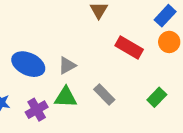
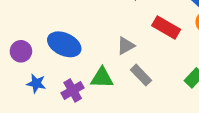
gray triangle: (67, 65) -> (126, 46), moved

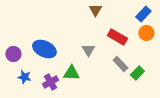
gray triangle: (126, 46) -> (88, 50), turned -32
gray rectangle: (141, 75) -> (120, 64), moved

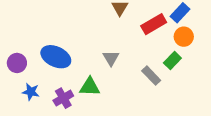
red rectangle: (117, 37) -> (154, 24), moved, turned -60
green rectangle: (137, 73) -> (172, 60), moved

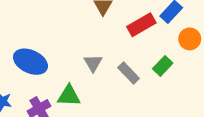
orange circle: (184, 37) -> (190, 39), moved
gray rectangle: (151, 76) -> (129, 73), moved

